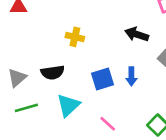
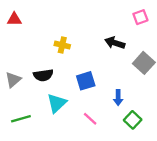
blue arrow: (131, 76) -> (118, 98), moved
green line: (26, 108) -> (21, 119), moved

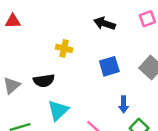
black arrow: (115, 43) -> (105, 23), moved
blue square: (86, 81) -> (109, 66), moved

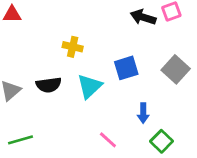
black arrow: (105, 23) -> (143, 17), moved
cyan triangle: (58, 110) -> (90, 86), moved

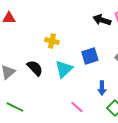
black semicircle: (49, 85) -> (35, 68), turned -126
green line: (20, 140) -> (15, 107), turned 42

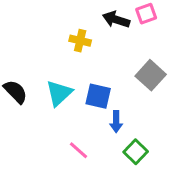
yellow cross: (52, 41) -> (80, 41), moved
blue square: (90, 56) -> (98, 96), moved, turned 30

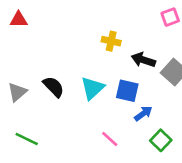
black arrow: (116, 20) -> (143, 60), moved
blue arrow: (116, 122) -> (143, 114), turned -126

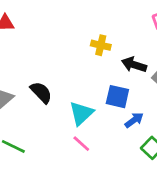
cyan triangle: (92, 88) -> (81, 113), moved
pink line: (110, 139) -> (81, 144), moved

